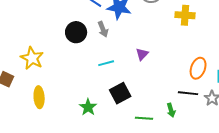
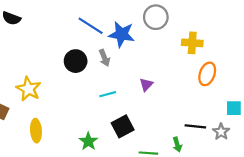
orange ellipse: (198, 68) -> (207, 74), moved

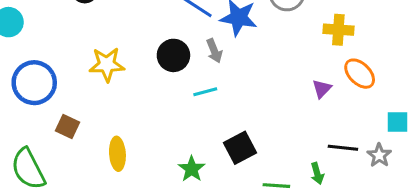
orange ellipse: (207, 74) -> (360, 74), turned -65
purple triangle: (146, 85) -> (322, 89), moved
yellow star: (28, 89) -> (107, 64), moved, turned -30
cyan line: (108, 94) -> (205, 92), moved

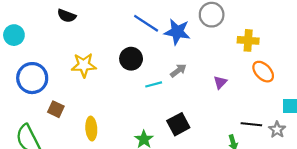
gray arrow: (214, 51) -> (178, 71), moved, turned -105
purple triangle: (322, 89) -> (220, 82), moved

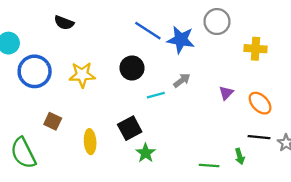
orange ellipse: (263, 72) -> (260, 103), moved
blue circle: (32, 78) -> (35, 71), moved
black square: (178, 124) -> (130, 128), moved

